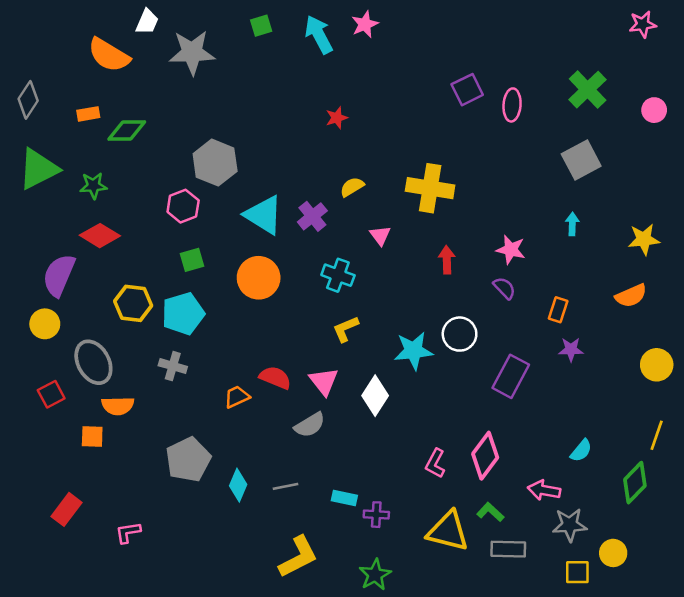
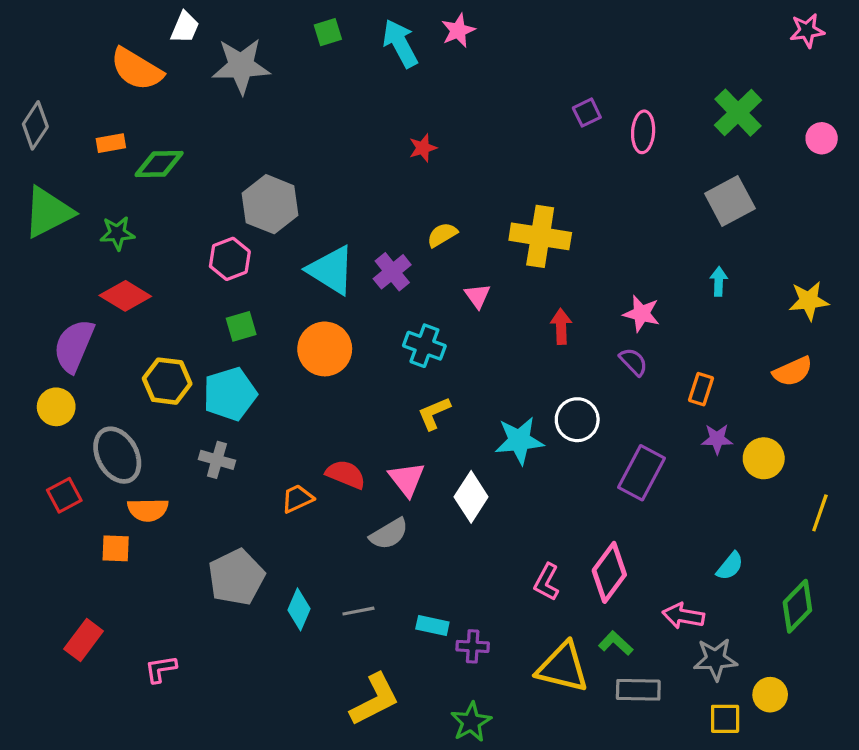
purple square: (467, 90) -> (587, 113), size x0.7
yellow circle: (657, 365) -> (764, 458), moved
yellow line: (657, 435) -> (820, 513), moved

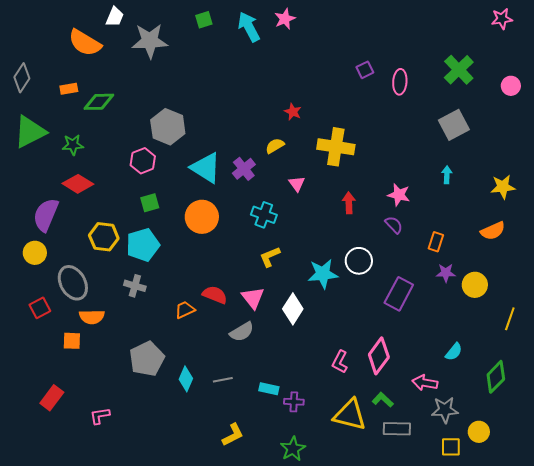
red star: (423, 148) -> (293, 112), moved, turned -30
yellow L-shape: (375, 699) -> (233, 435), size x0.7

